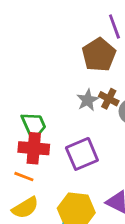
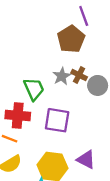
green trapezoid: (34, 126) -> (34, 89), moved
purple square: (82, 154) -> (57, 120), turned 32

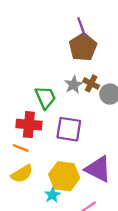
purple line: (84, 16) -> (82, 27), moved
purple triangle: (86, 160) -> (98, 169), size x1.4

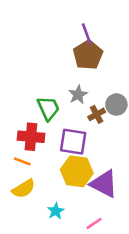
brown cross: (91, 83) -> (97, 114), moved, turned 35
yellow hexagon: (64, 176) -> (77, 171), moved

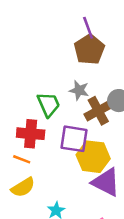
gray star: (78, 95) -> (79, 90), turned -30
brown cross: (97, 114) -> (98, 111), size x1.5
yellow hexagon: (77, 171) -> (93, 157), moved

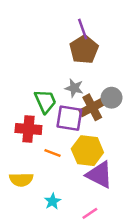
purple square: (74, 139) -> (69, 118), moved
orange line: (22, 159) -> (53, 153), moved
yellow semicircle: (23, 187) -> (21, 180), turned 30

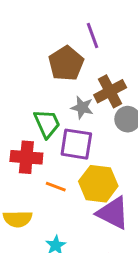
brown pentagon: (84, 50) -> (66, 63), moved
brown cross: (92, 107) -> (110, 91), moved

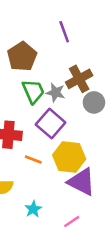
brown pentagon: (66, 63) -> (22, 57), moved
green trapezoid: (47, 124) -> (33, 91), moved
purple square: (76, 144) -> (51, 124), turned 32

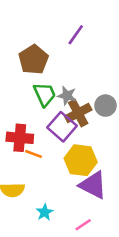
purple line: (64, 32) -> (76, 35), turned 55
brown cross: (79, 79) -> (78, 113), moved
orange line: (33, 159) -> (33, 154), moved

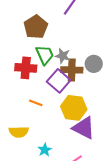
brown cross: (78, 113) -> (72, 70), turned 30
red cross: (20, 138) -> (26, 68), moved

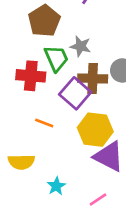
gray star: (63, 56) -> (81, 46), moved

